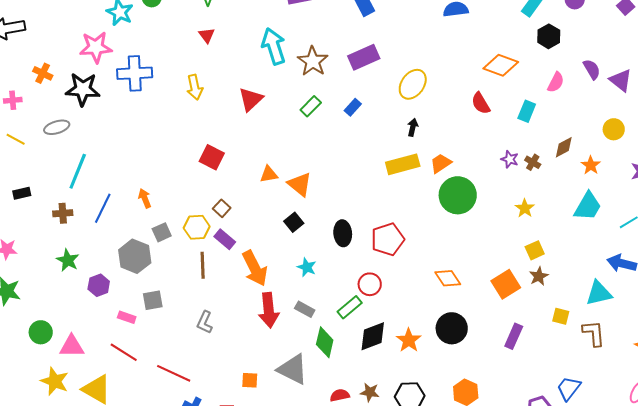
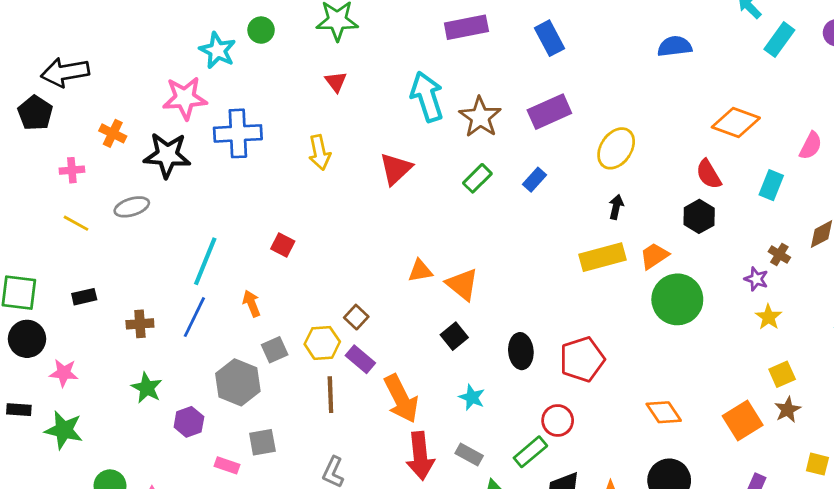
black hexagon: (549, 36) -> (699, 216), moved
red square: (212, 157) -> (283, 245), moved, size x0.7
purple star: (510, 159) -> (756, 279), moved
cyan line: (78, 171) -> (205, 261), moved

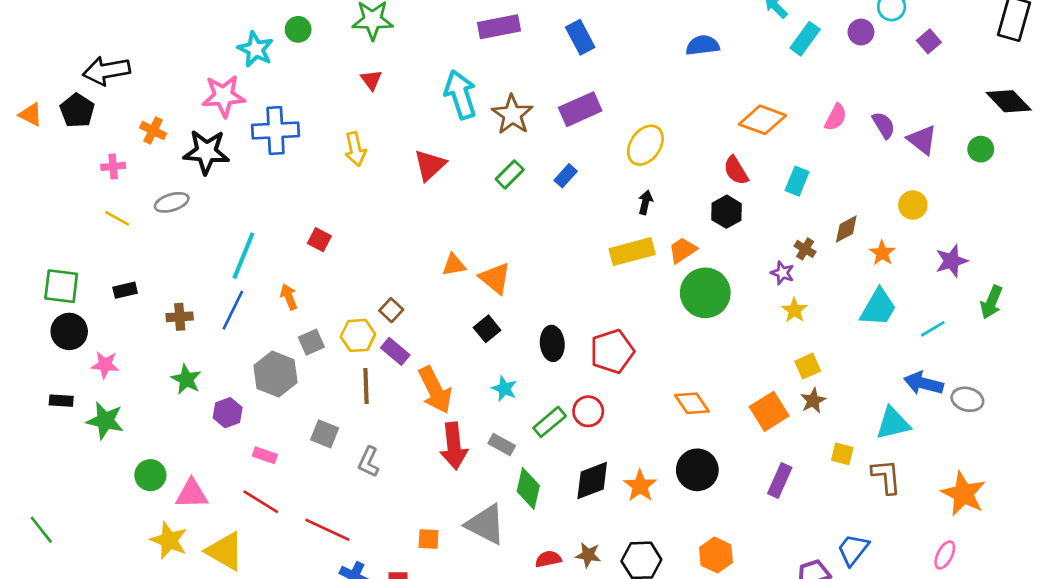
pink semicircle: (811, 146) -> (836, 117), moved
gray square: (262, 442) -> (325, 434), moved, turned 32
green rectangle: (530, 452) -> (550, 422), moved

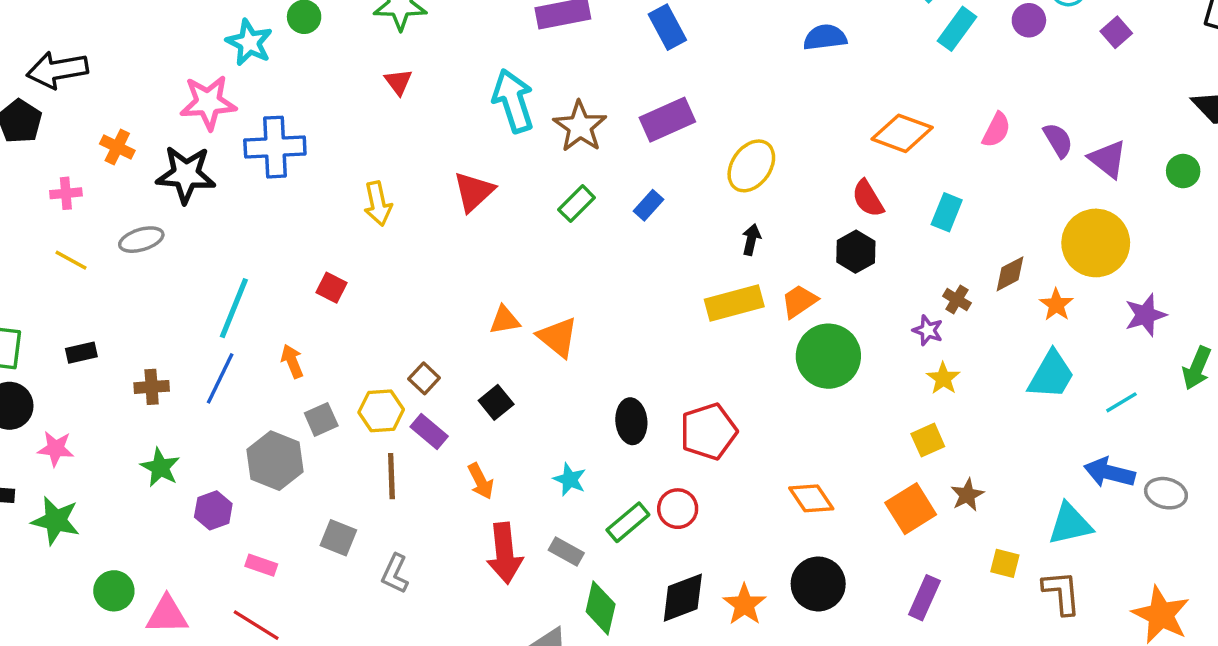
yellow arrow: (355, 149) -> (378, 204), moved
yellow circle: (913, 205) -> (1096, 243), size x1.8
black square: (487, 329) -> (496, 402), moved
yellow square: (808, 366) -> (928, 440), moved
orange arrow: (435, 390) -> (481, 481), size x0.6

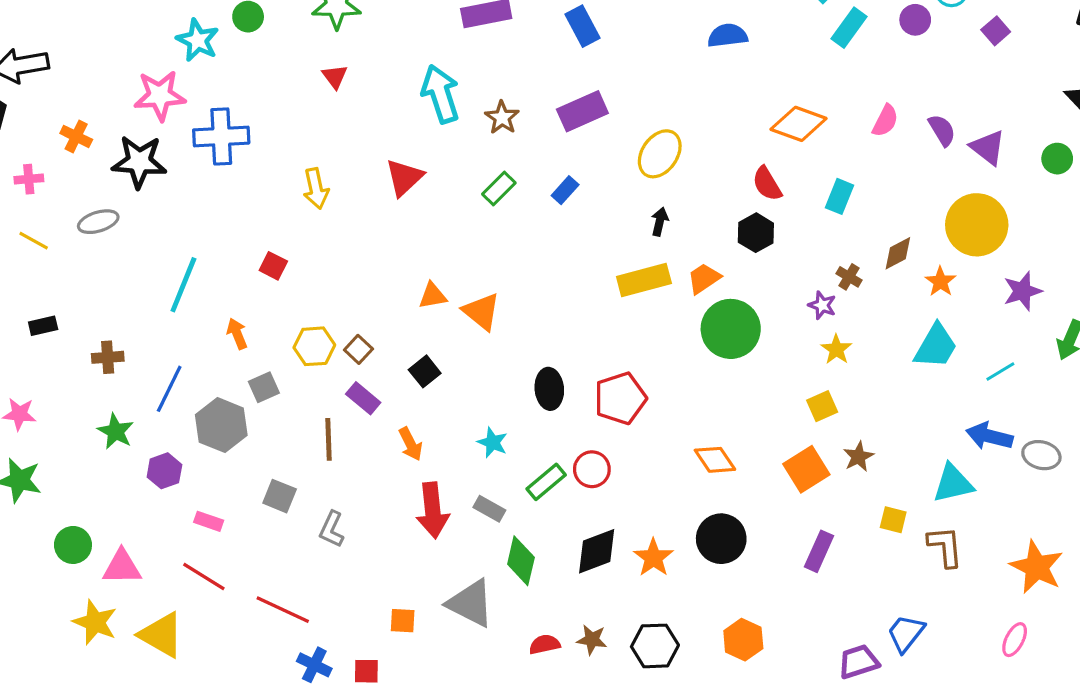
brown star: (580, 126) -> (502, 118), size x0.7
blue line: (220, 378) -> (169, 389), moved
yellow hexagon: (381, 411) -> (314, 346), moved

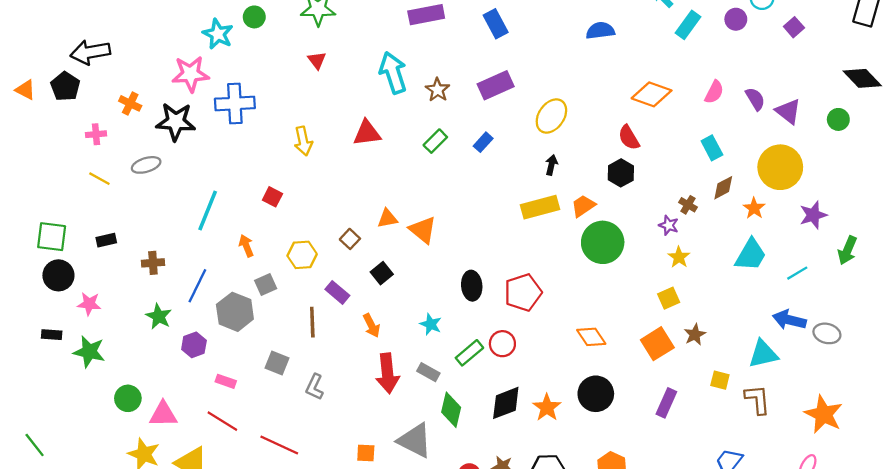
red triangle: (404, 177) -> (367, 133), turned 36
cyan rectangle: (840, 196) -> (712, 148), moved, turned -50
brown square: (358, 349) -> (350, 239), moved

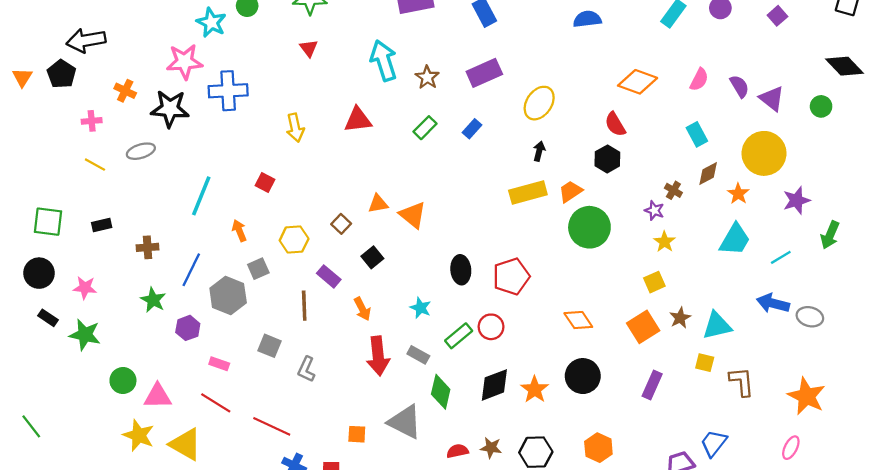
orange triangle: (25, 90) -> (22, 77), turned 35
black circle: (58, 275) -> (39, 273), moved
black rectangle: (52, 335) -> (48, 318), turned 30
cyan triangle: (763, 354) -> (717, 326), moved

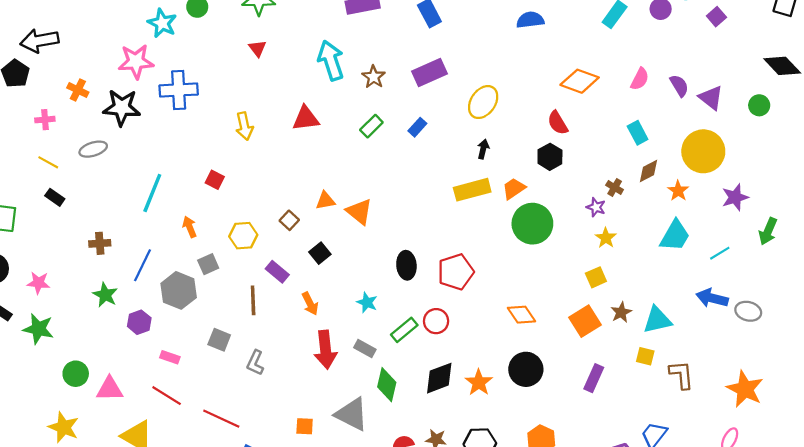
black rectangle: (102, 225) -> (55, 197), moved, turned 48
yellow star: (139, 435) -> (64, 427), moved

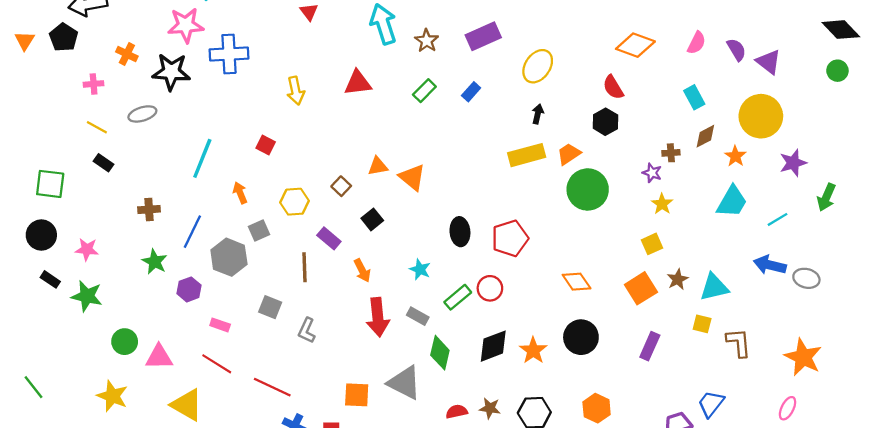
green circle: (759, 105) -> (837, 71), moved
brown cross: (615, 187) -> (671, 153), turned -35
orange square: (305, 426) -> (357, 395), size x1.4

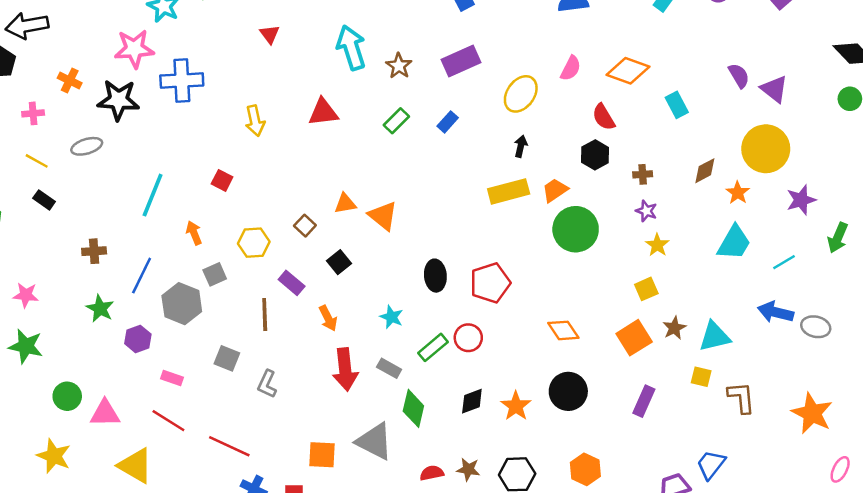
pink semicircle: (696, 43) -> (571, 68), moved
cyan rectangle: (694, 97) -> (677, 105), moved
brown cross: (671, 153) -> (643, 174), moved
black diamond: (493, 346) -> (472, 401), size x0.7
pink ellipse: (788, 408) -> (840, 469), moved

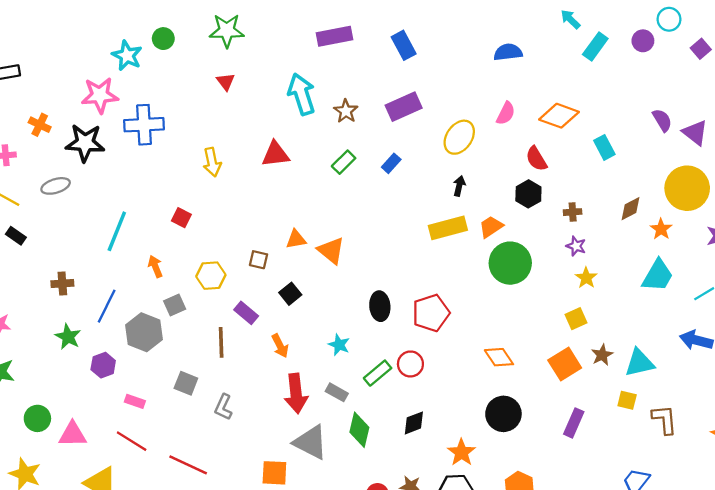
brown square: (305, 226) -> (259, 260), turned -30
orange star: (516, 406) -> (461, 452), moved
gray triangle: (374, 441) -> (311, 442), moved

